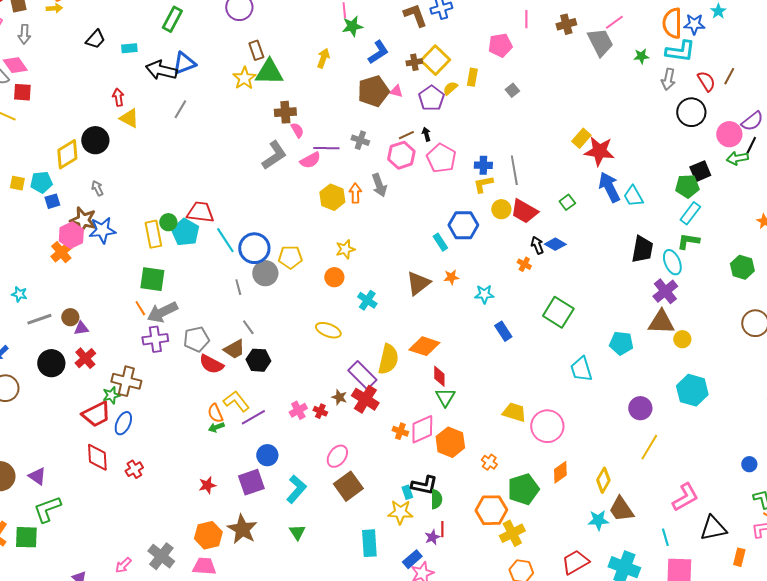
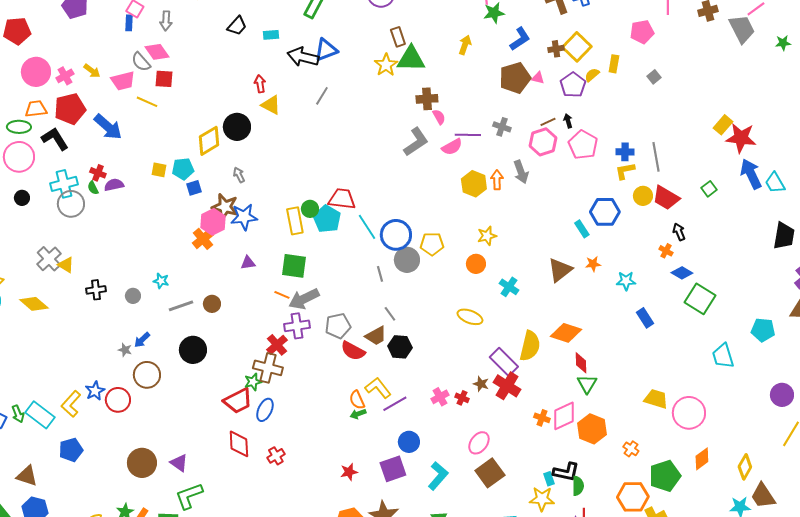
blue diamond: (555, 244) -> (682, 273), moved
orange line: (140, 308) -> (282, 295), turned -35
purple triangle: (81, 328) -> (248, 263), moved
red cross: (85, 358) -> (277, 345), moved

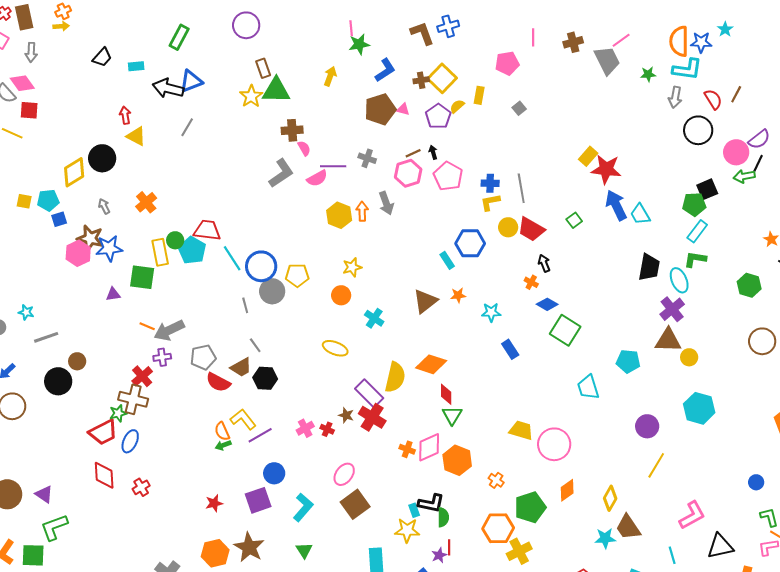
orange cross: (203, 239) -> (146, 202), moved
green square: (294, 266) -> (142, 277), moved
brown circle: (212, 304) -> (77, 361), moved
purple cross: (297, 326) -> (162, 357), size x0.7

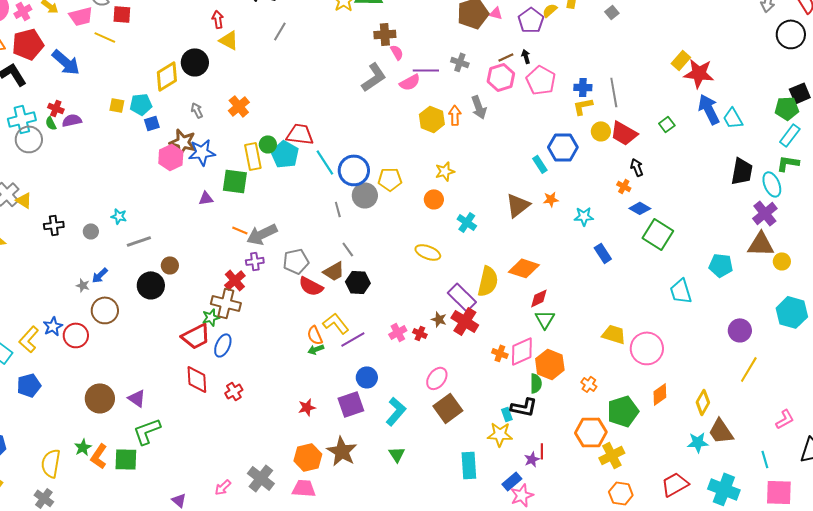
red diamond: (446, 394) -> (539, 298), turned 65
pink L-shape: (692, 515) -> (785, 419), size x0.7
green semicircle: (443, 517) -> (536, 383), moved

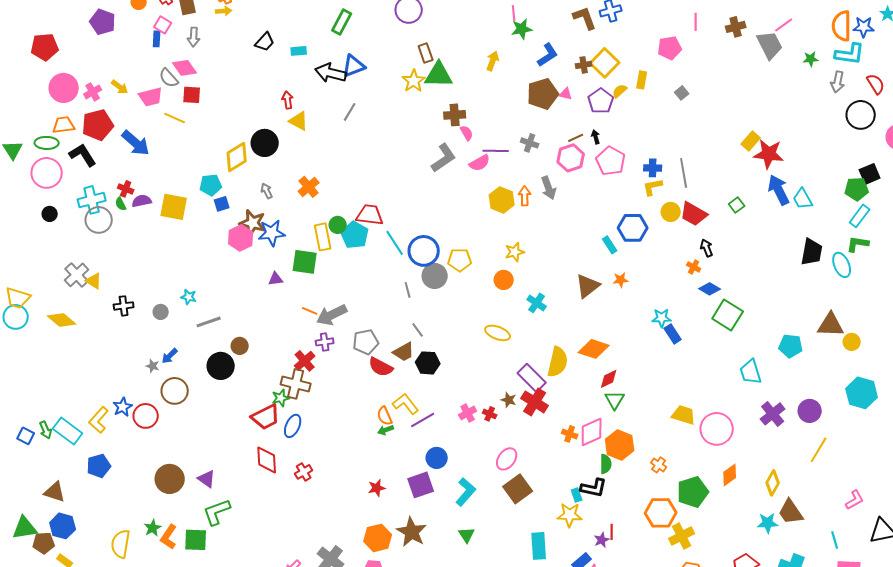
yellow square: (117, 105) -> (174, 207), moved, size x1.8
purple cross: (765, 213) -> (773, 414), moved
cyan star: (584, 216) -> (662, 318), moved

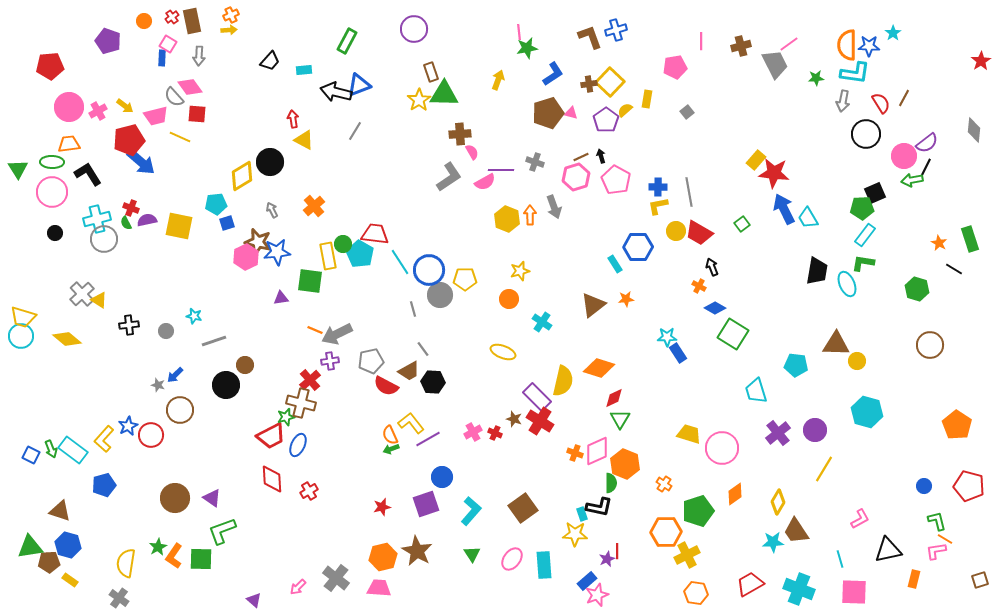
red pentagon: (98, 125) -> (129, 140), moved
pink ellipse: (507, 459) -> (512, 559), moved

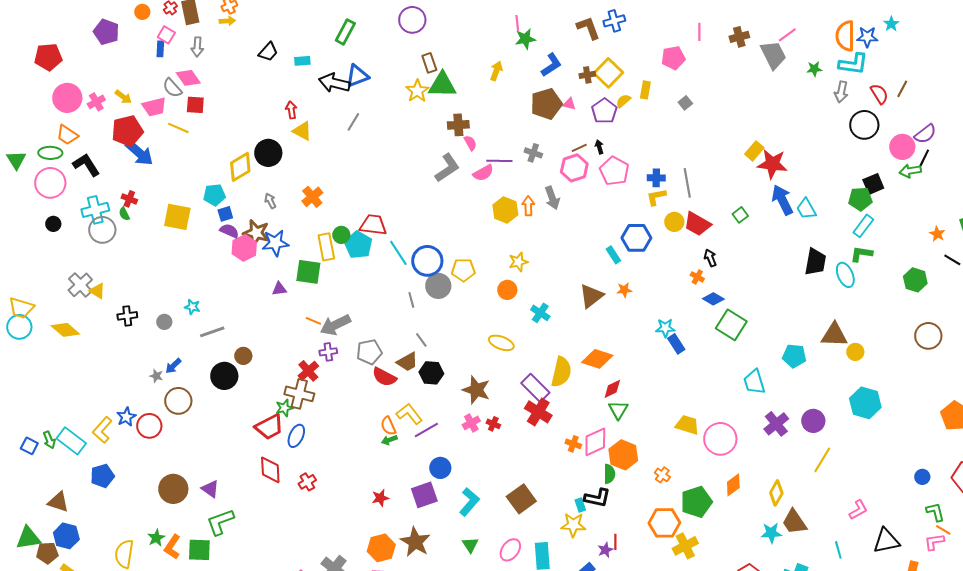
orange trapezoid: (69, 144) -> (67, 135), turned -140
purple semicircle: (147, 220) -> (229, 231), moved, turned 36
brown star: (514, 419) -> (476, 390), moved, size x1.8

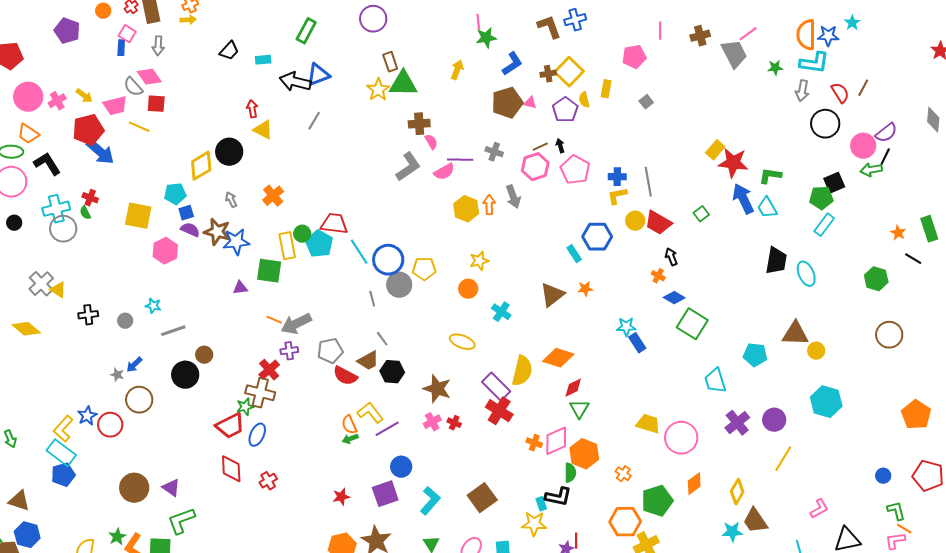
yellow semicircle: (623, 101) -> (584, 100), turned -63
pink hexagon: (244, 248) -> (165, 251), moved
green L-shape: (861, 254) -> (770, 176), moved
cyan rectangle: (71, 441) -> (61, 453), moved

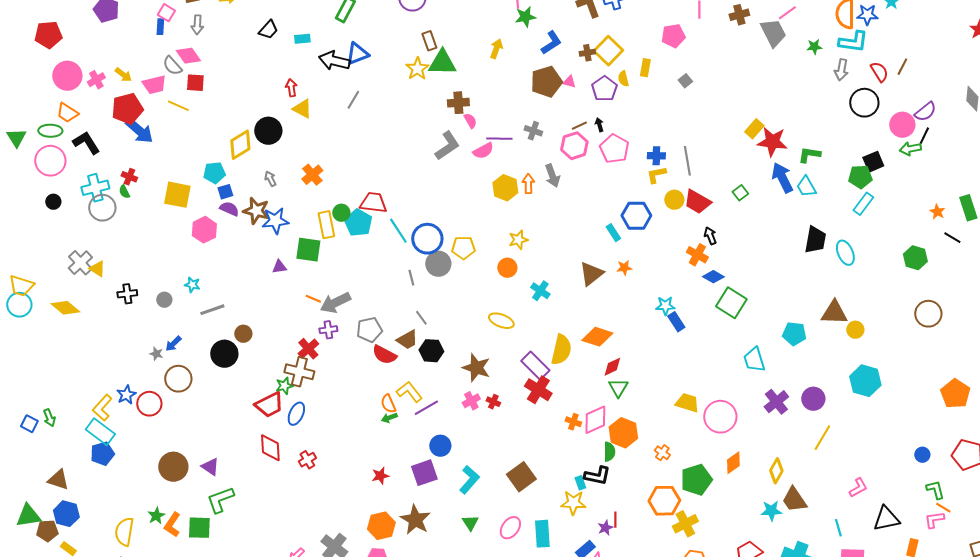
orange cross: (658, 276) -> (697, 255), size x1.5

